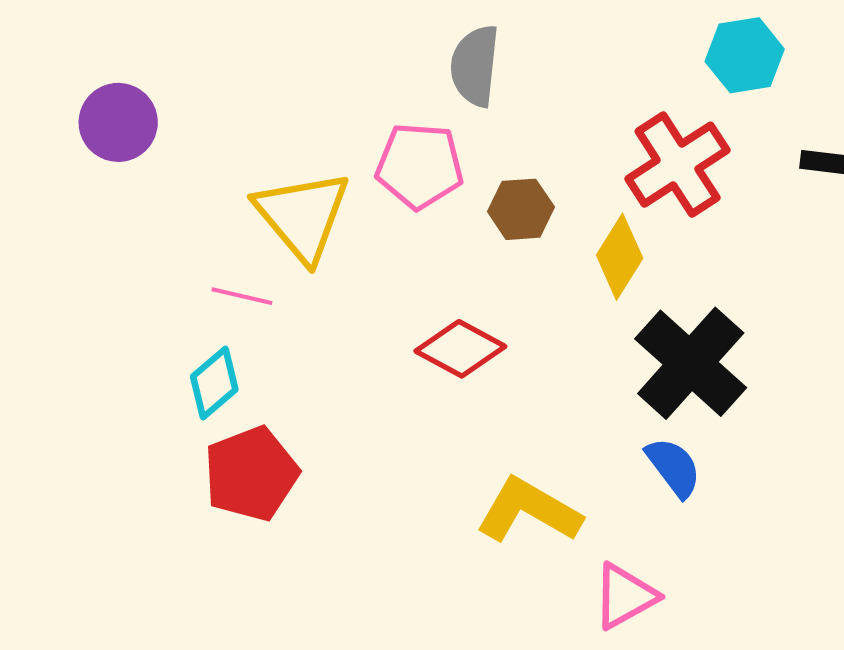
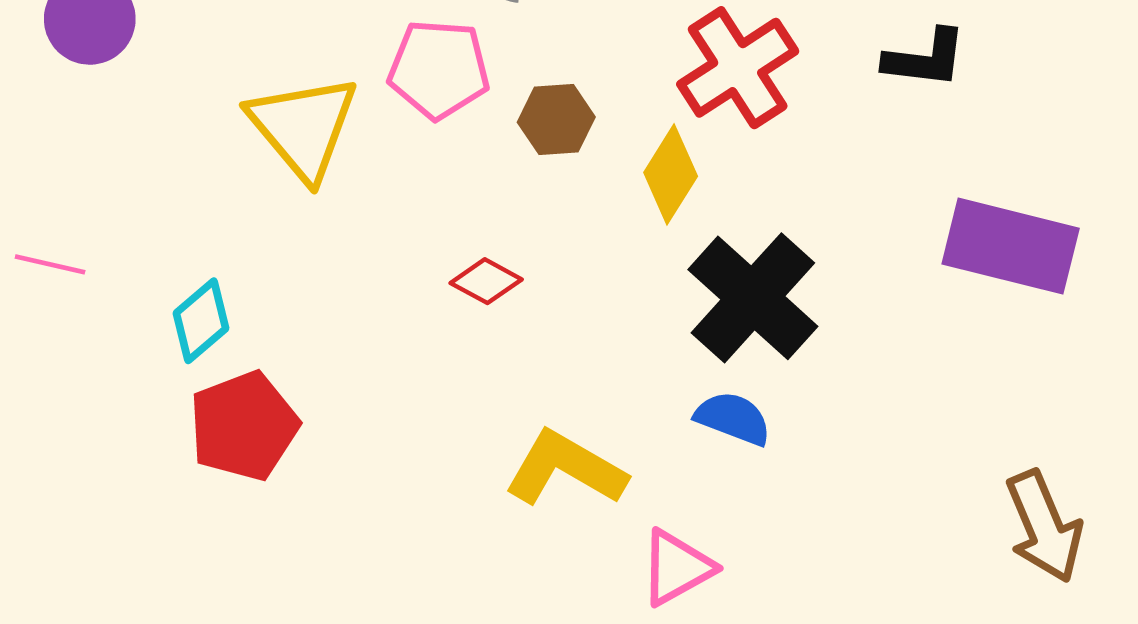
pink line: (242, 296) -> (50, 264), moved
red diamond: (460, 349) -> (486, 281), size x0.7
blue semicircle: (674, 467) -> (733, 418), turned -32

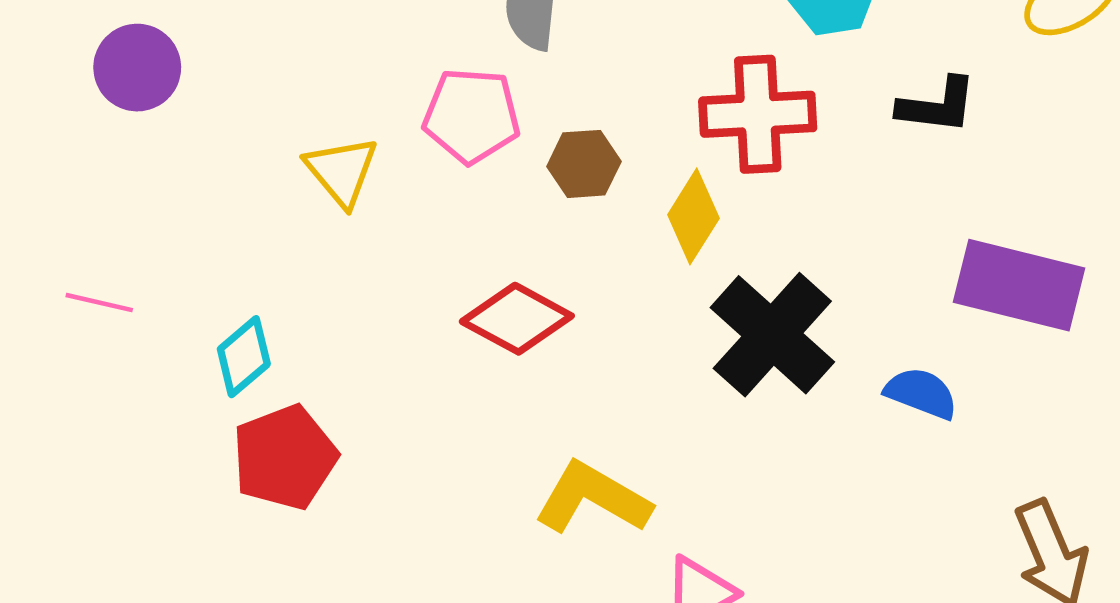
red cross: (738, 68) -> (758, 114), turned 30
yellow triangle: (303, 127) -> (342, 171), size x0.7
red diamond: (486, 281) -> (517, 319), size x1.6
blue semicircle: (733, 418) -> (921, 393), moved

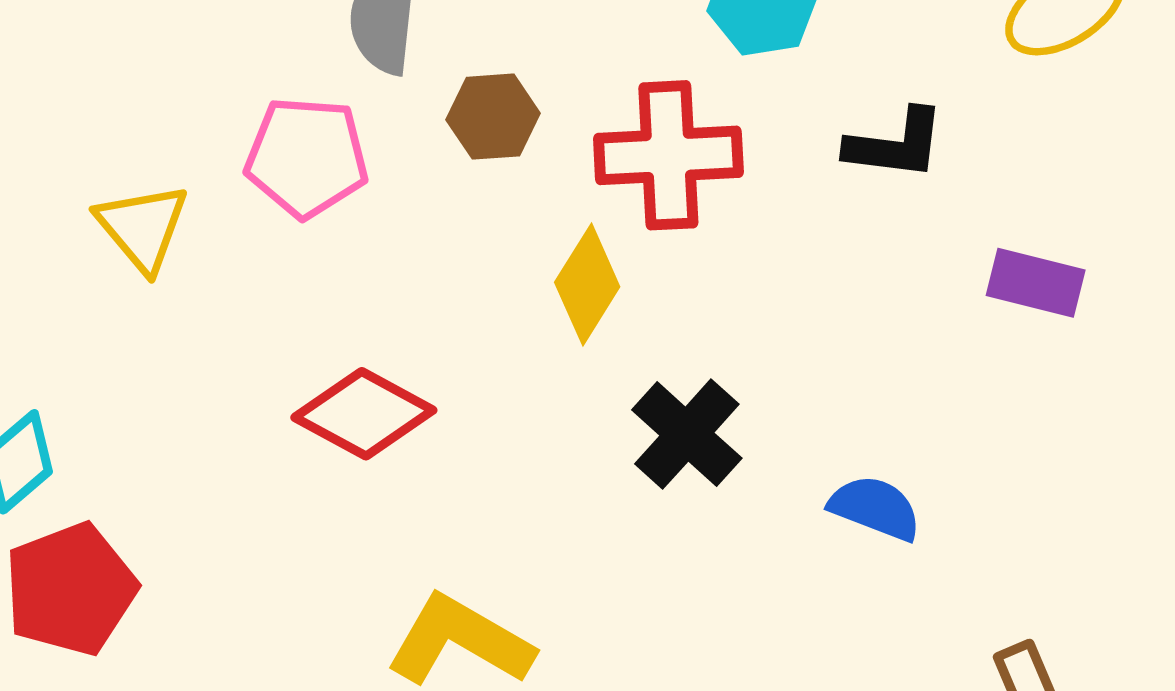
brown hexagon: (584, 164) -> (493, 117), moved
purple rectangle: (1019, 285) -> (1036, 283), moved, size x0.6
black cross: (772, 335) -> (687, 434), size x0.7

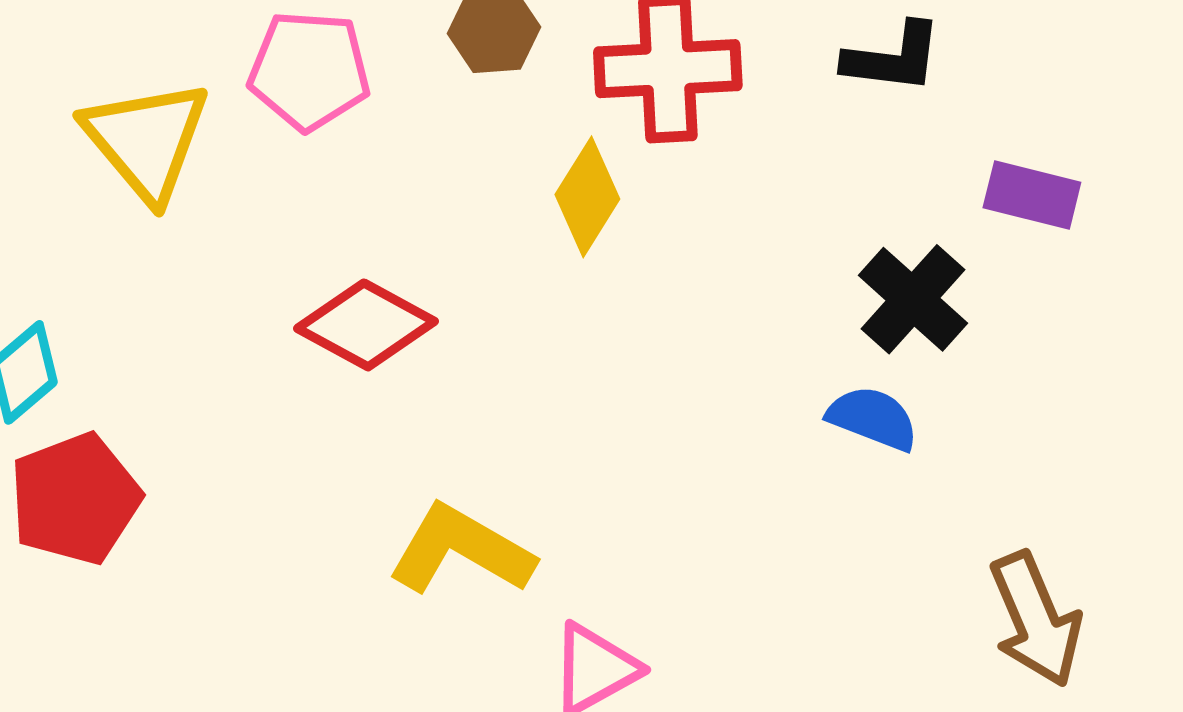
yellow triangle: (142, 227) -> (146, 140), size x1.4
black cross: (687, 434) -> (913, 299), moved

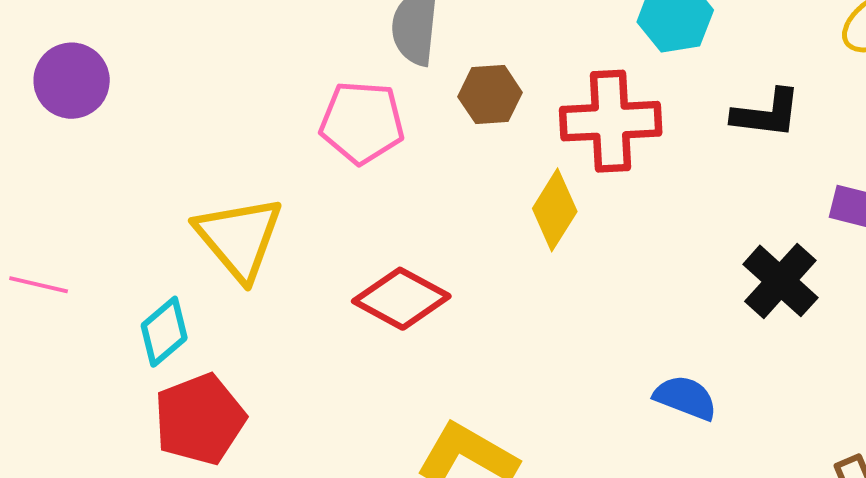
yellow triangle: (146, 140) -> (239, 238), moved
blue semicircle: (873, 418) -> (685, 398), moved

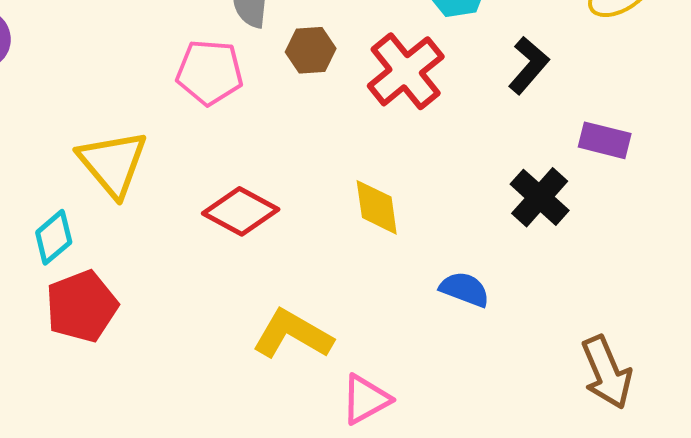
black L-shape: (767, 114) -> (529, 65), turned -56
red cross: (611, 121) -> (406, 71), turned -36
yellow diamond: (555, 210) -> (377, 207), moved, turned -40

